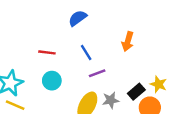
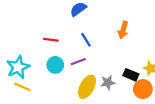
purple line: (97, 73) -> (78, 62), moved
black rectangle: (136, 92) -> (131, 75), turned 64

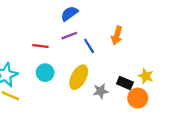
blue line: (86, 40) -> (89, 46), moved
purple line: (78, 62) -> (69, 36), moved
yellow ellipse: (87, 87) -> (79, 77), moved

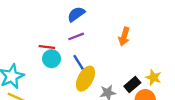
blue line: (89, 46) -> (78, 62), moved
cyan circle: (45, 73) -> (52, 59), moved
black rectangle: (125, 83) -> (132, 84), turned -63

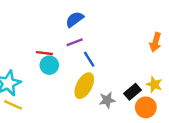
orange arrow: (124, 36) -> (155, 42), moved
blue line: (78, 62) -> (89, 59), moved

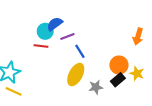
blue semicircle: (75, 19) -> (55, 24), moved
cyan circle: (49, 65) -> (45, 31), moved
orange circle: (146, 107) -> (119, 65), moved

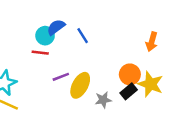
purple line: (67, 37) -> (61, 77), moved
blue line: (80, 51) -> (83, 36), moved
yellow star: (137, 73) -> (150, 84), size x1.5

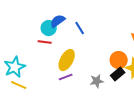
purple line: (61, 77) -> (66, 77), moved
yellow ellipse: (80, 85) -> (67, 60), moved

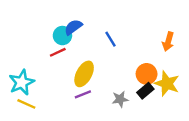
blue line: (80, 28) -> (110, 39), moved
red line: (45, 42) -> (58, 52), turned -32

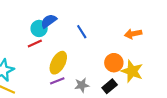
orange arrow: (168, 42) -> (133, 34), turned 63
black rectangle: (145, 91) -> (110, 86), moved
gray star: (120, 99) -> (82, 85), moved

